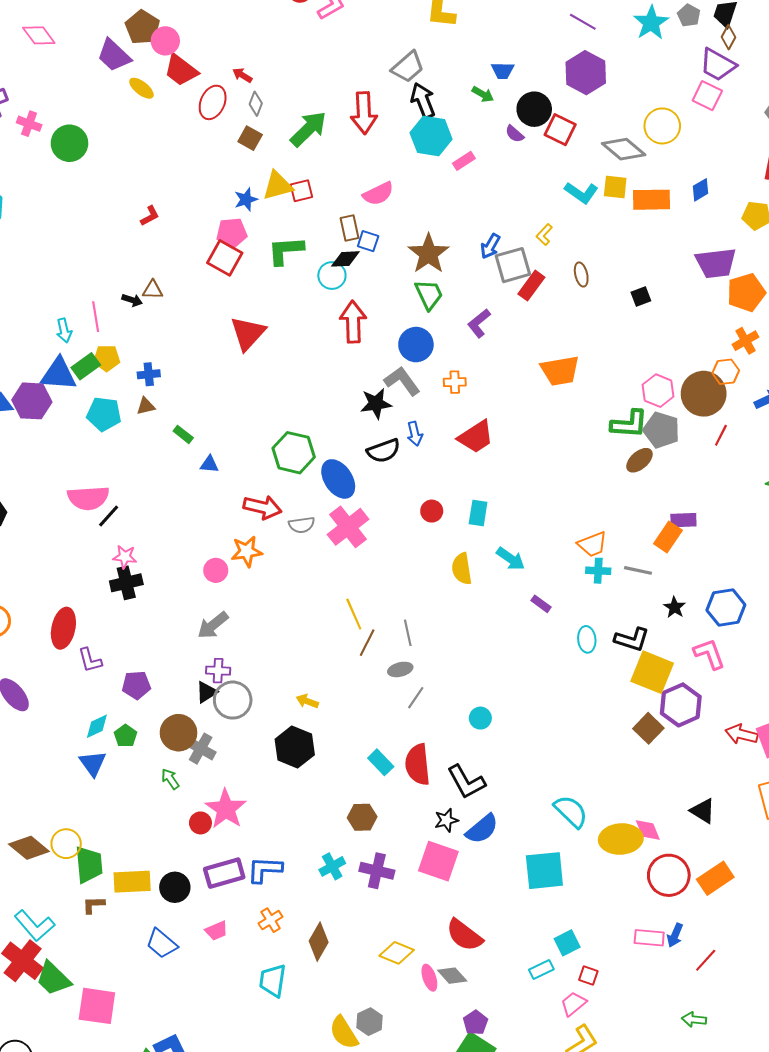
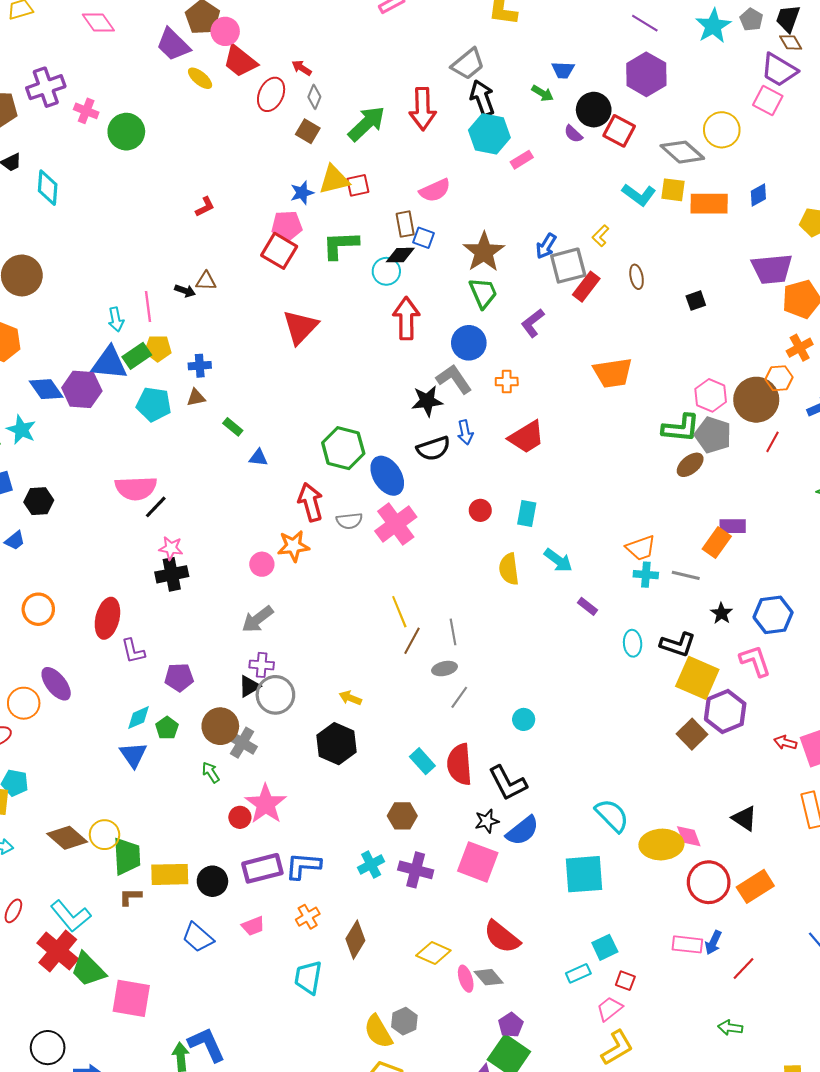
brown diamond: (729, 37) -> (791, 42), turned -60
red arrow: (262, 507) -> (310, 502), turned -120
red arrow: (741, 734) -> (785, 743), size x0.7

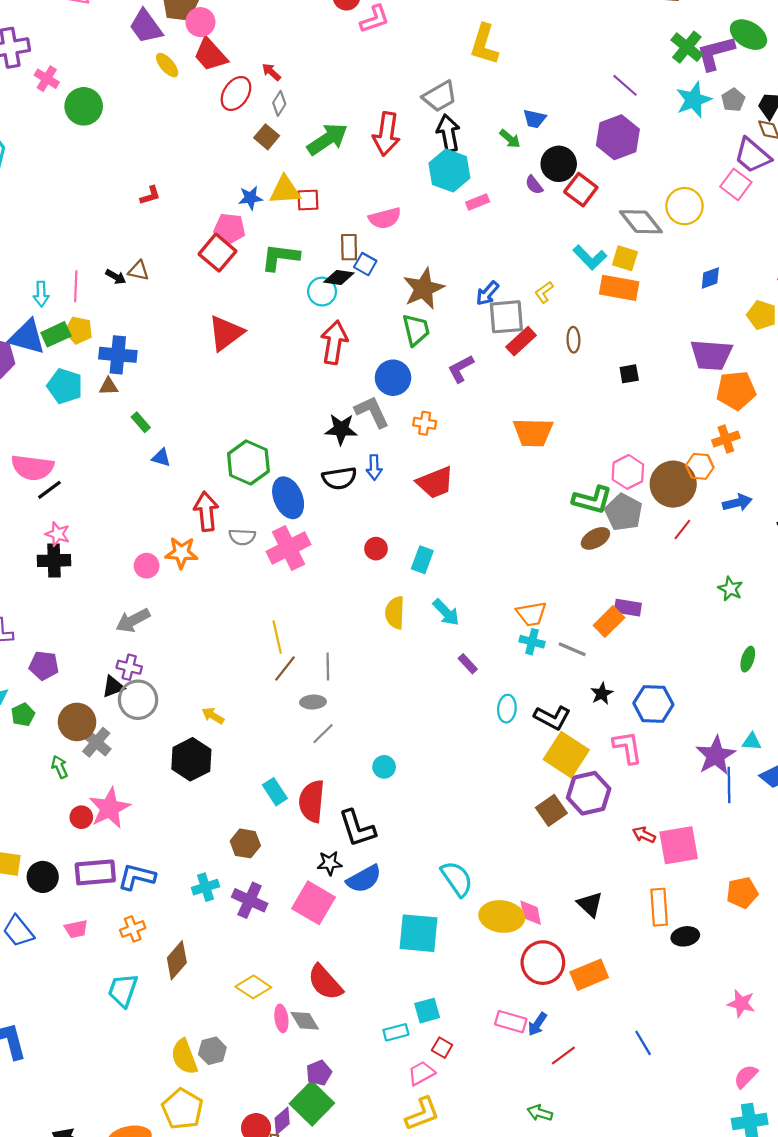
orange rectangle: (709, 204) -> (619, 288), moved
blue cross: (200, 366) -> (118, 355), size x1.6

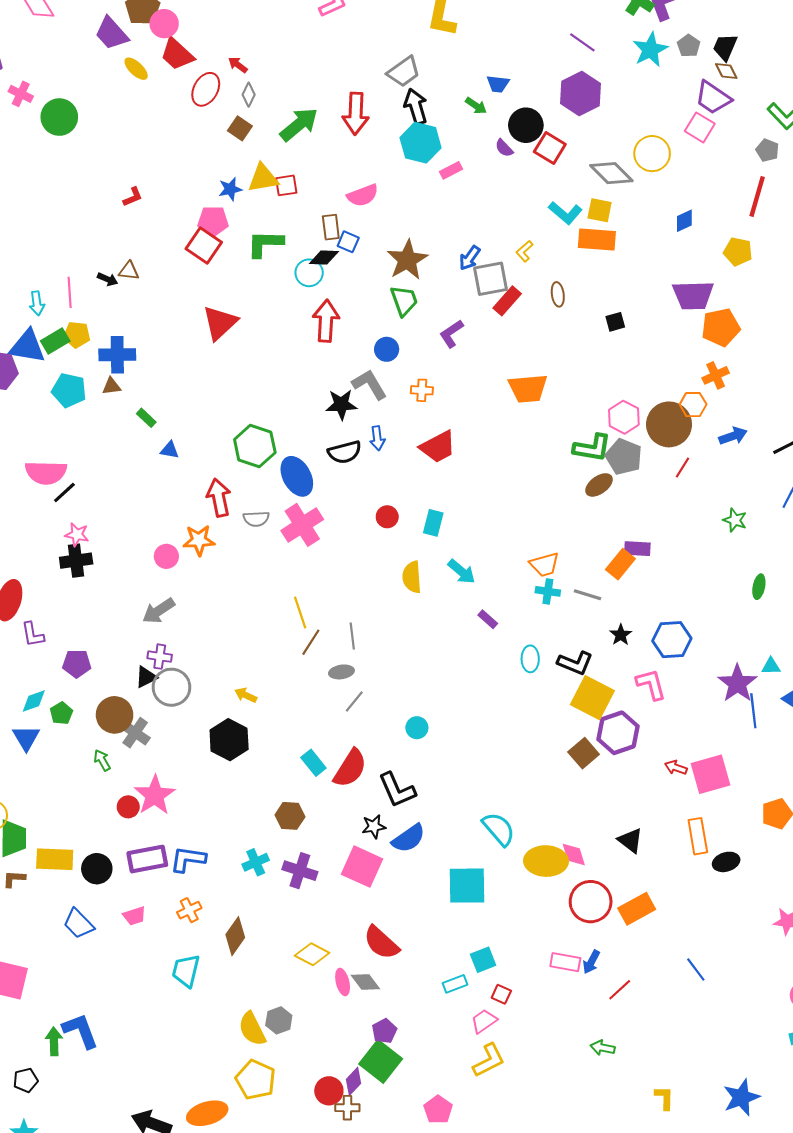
blue circle: (393, 378) -> (387, 349), size x0.7
red semicircle: (312, 801) -> (350, 768), turned -147

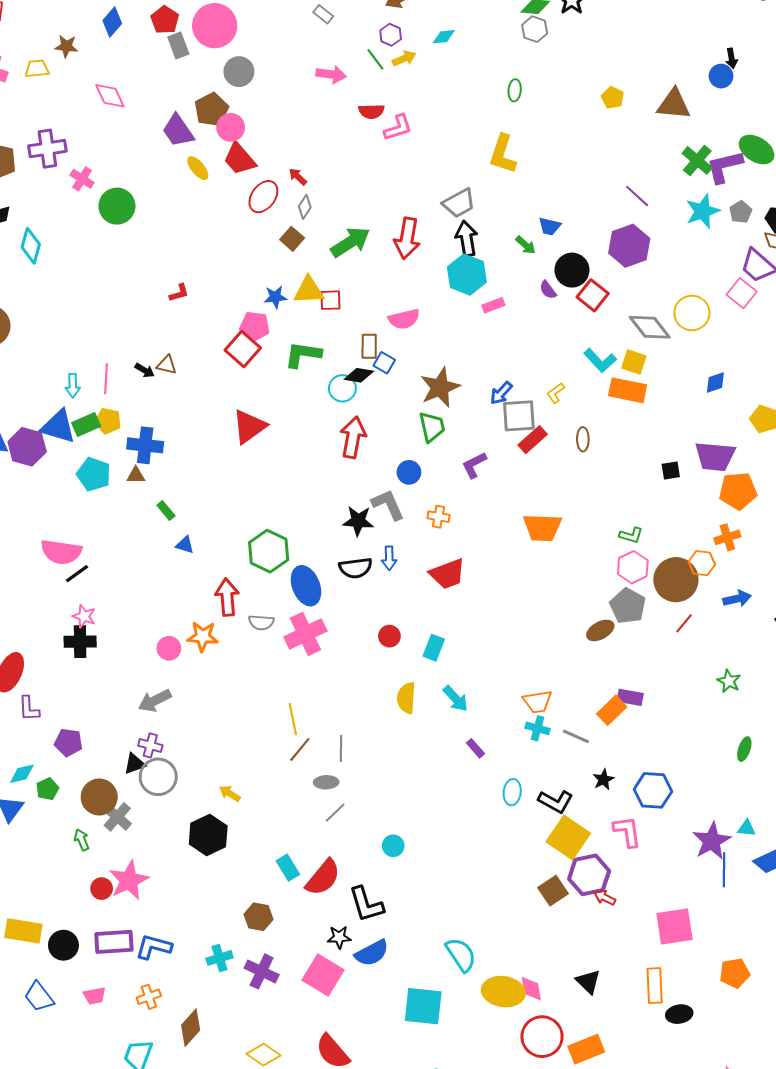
black square: (615, 322) -> (671, 470), moved
green L-shape: (592, 448) -> (631, 535), moved, size x0.6
red arrow: (676, 768) -> (605, 898), moved

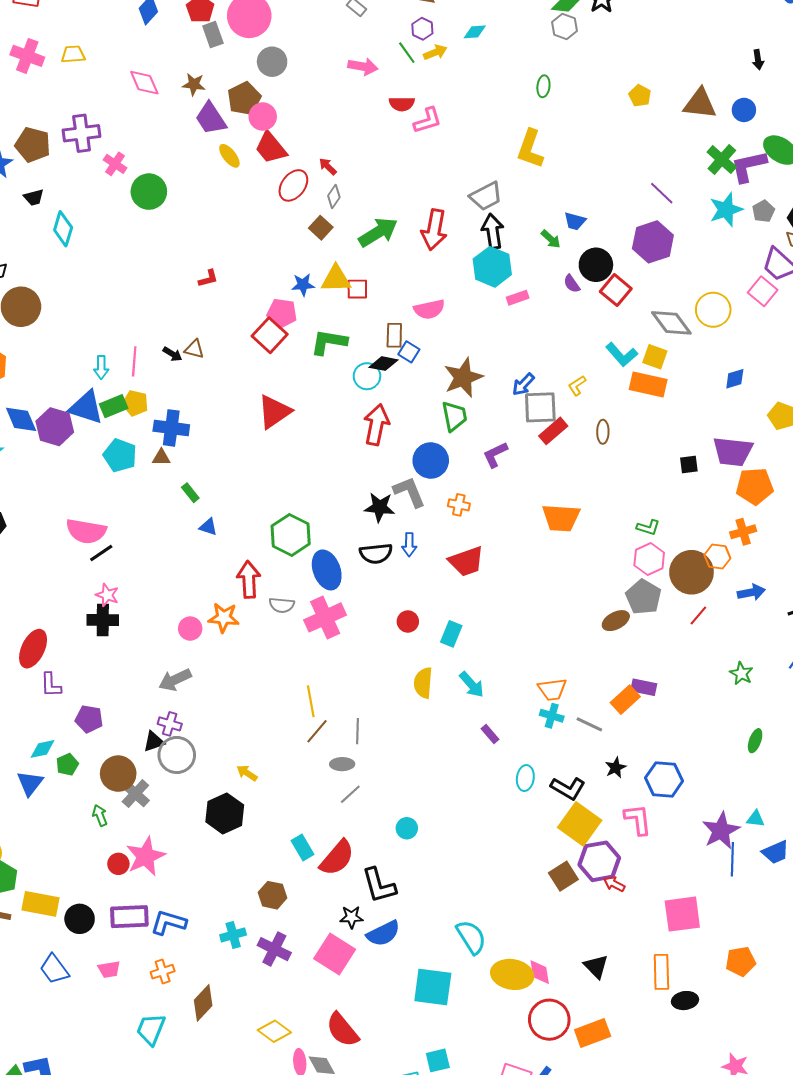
brown star: (66, 46) -> (194, 84), moved
blue circle: (721, 76) -> (744, 110), moved
blue circle: (409, 472) -> (431, 461), size x1.5

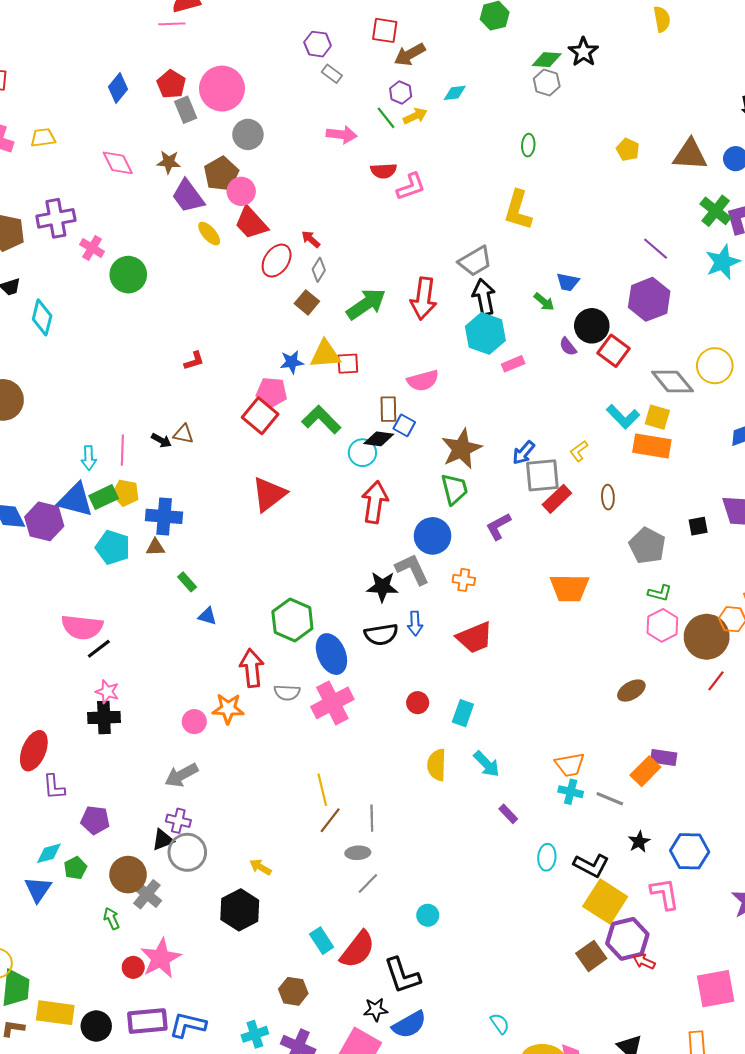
green L-shape: (329, 342) -> (321, 420), turned 39
gray pentagon: (643, 597) -> (647, 546), moved
cyan semicircle: (471, 937) -> (500, 1024), size x0.6

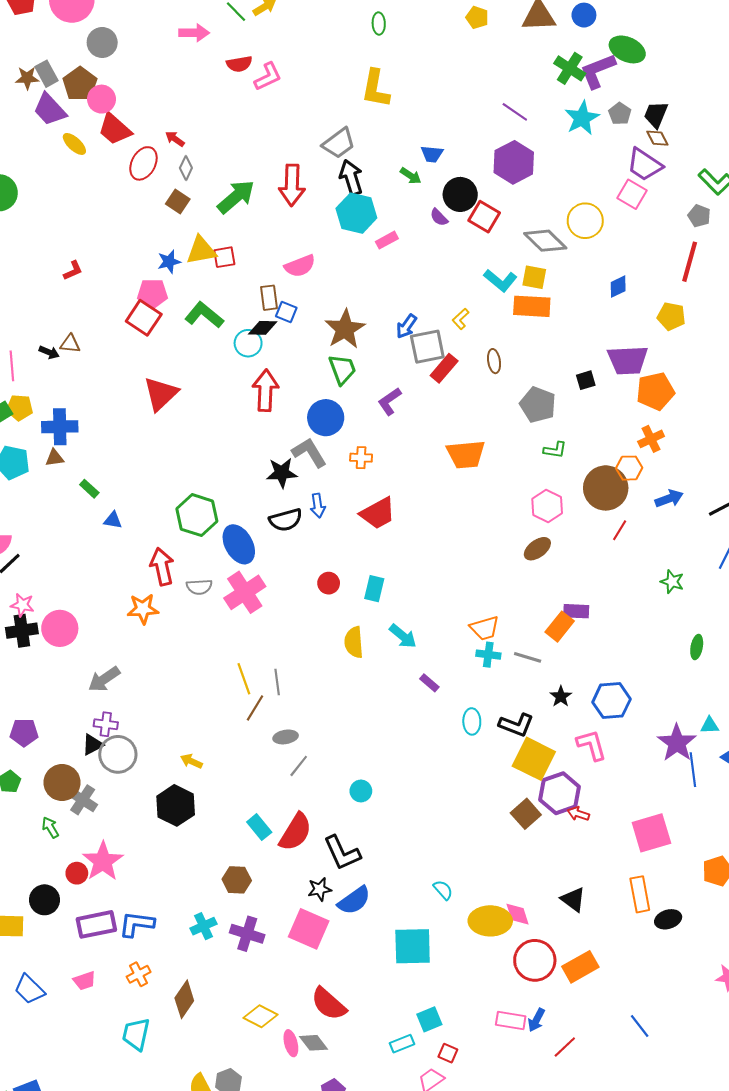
gray rectangle: (186, 110) -> (46, 74), moved
pink hexagon: (662, 625) -> (547, 506), moved
pink circle: (194, 722) -> (60, 628), moved, size x1.5
gray line: (372, 818) -> (277, 682), moved
black circle: (96, 1026) -> (45, 900), moved

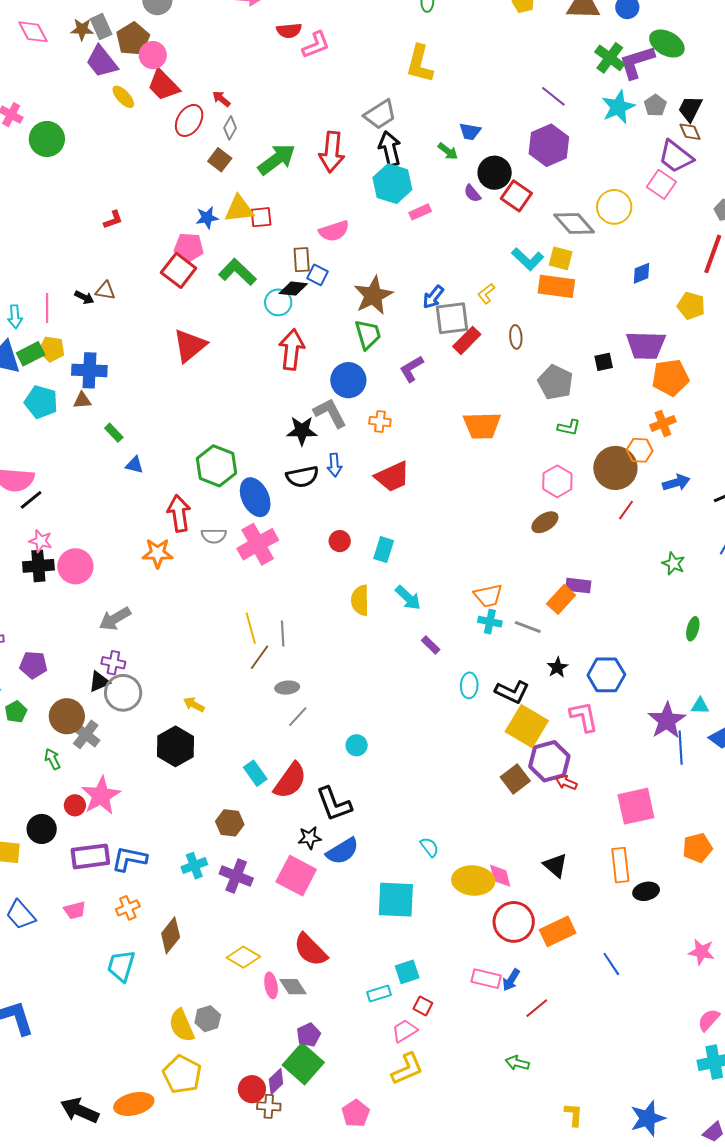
blue line: (640, 1026) -> (611, 964), moved

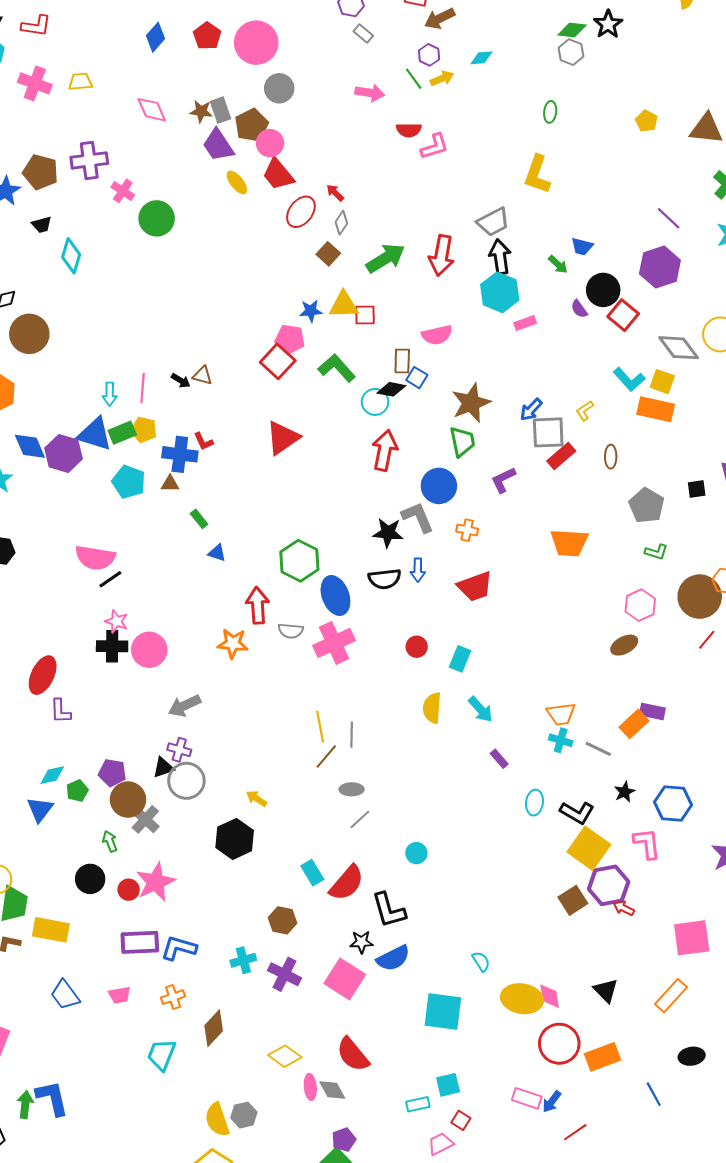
red L-shape: (113, 220) -> (203, 441), moved, turned 80
purple pentagon: (33, 665) -> (112, 773), moved
black circle: (42, 829) -> (90, 879), moved
orange rectangle: (620, 865) -> (671, 996), turned 44
black ellipse: (646, 891) -> (692, 1056), moved

